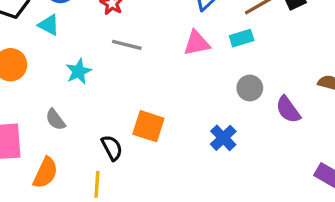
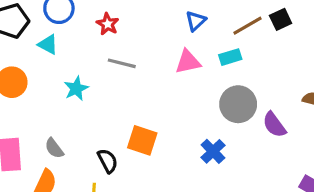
gray circle: (250, 88) -> (238, 104), size x1.5
gray semicircle: (55, 120) -> (54, 148), moved

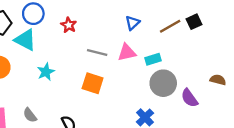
cyan triangle: (48, 44) -> (25, 40), size x1.5
cyan rectangle: (230, 57) -> (153, 59), moved
gray line: (122, 63) -> (97, 52), moved
orange square: (142, 140) -> (93, 83), moved

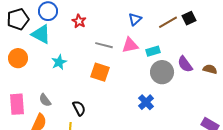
purple semicircle: (189, 98) -> (185, 64), moved

